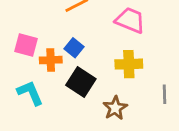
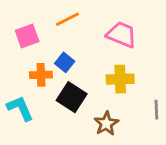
pink square: (26, 45) -> (27, 36), moved, turned -35

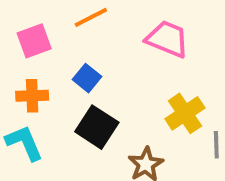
orange cross: (41, 75) -> (32, 96), moved
yellow cross: (120, 79) -> (185, 113), moved, turned -32

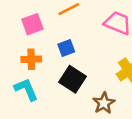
blue square: (87, 78) -> (66, 48), turned 30

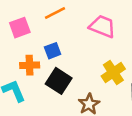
orange cross: (31, 59) -> (30, 65), moved

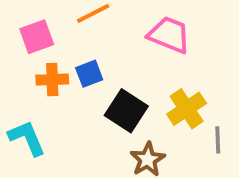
orange cross: (30, 65) -> (52, 80), moved
black square: (59, 81) -> (126, 111), moved

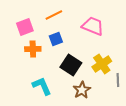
blue square: (89, 74) -> (56, 39), moved
cyan L-shape: (27, 138) -> (42, 86), moved

